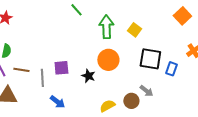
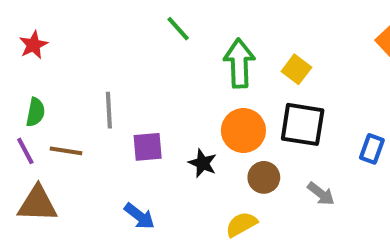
black square: (150, 59) -> (303, 124), moved
gray line: (42, 78) -> (109, 110), moved
brown circle: (131, 101) -> (264, 177), moved

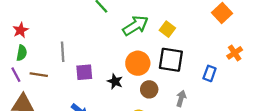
red star: (33, 45) -> (21, 30), moved
green arrow: (239, 63) -> (136, 26), turned 60
gray arrow: (321, 194) -> (181, 99), turned -112

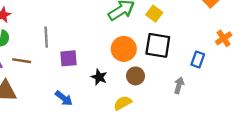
black star: (115, 81) -> (99, 77), moved
gray arrow: (181, 99) -> (179, 85), moved

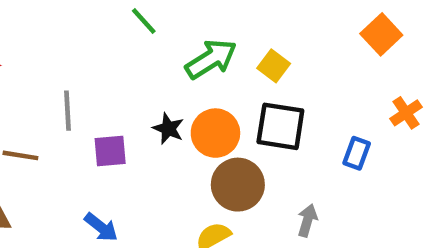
brown circle: (135, 76) -> (238, 185), size x1.5
black star: (99, 77) -> (168, 129), moved
gray arrow: (179, 85) -> (307, 220), moved

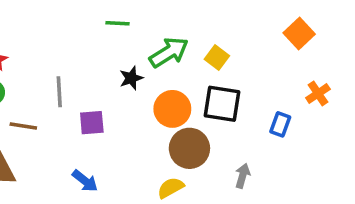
green line: (144, 21) -> (118, 23), turned -45
black star: (168, 129) -> (131, 78), moved, turned 30

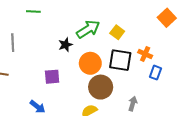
green line: (118, 23) -> (33, 12), moved
gray line: (59, 92) -> (13, 43), moved
orange cross: (318, 93) -> (145, 54), moved, turned -32
purple square: (92, 123) -> (52, 77), moved

